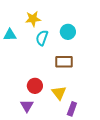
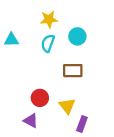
yellow star: (33, 19) -> (49, 19), moved
purple triangle: (27, 106) -> (31, 121), turned -32

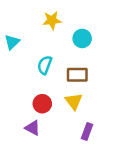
cyan triangle: (11, 40) -> (12, 42), turned -42
cyan semicircle: (48, 43) -> (45, 65), moved
yellow triangle: (67, 106) -> (74, 101), moved

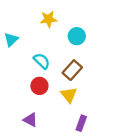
cyan semicircle: (45, 65) -> (42, 61), turned 114
brown rectangle: (77, 75) -> (72, 70), turned -48
red circle: (42, 104) -> (39, 86), moved

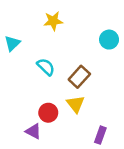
cyan circle: (77, 36) -> (109, 40), moved
red circle: (39, 86) -> (48, 113), moved
purple rectangle: (81, 123) -> (100, 135), moved

